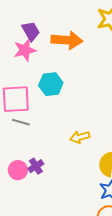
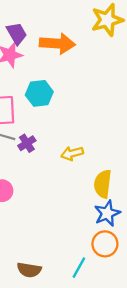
purple cross: (36, 166) -> (27, 143), moved

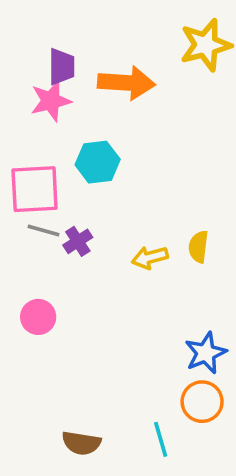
purple trapezoid: (17, 33) -> (62, 67), turned 30
yellow semicircle: (103, 184) -> (198, 247), moved, size x0.7
cyan line: (79, 268) -> (161, 439), turned -45

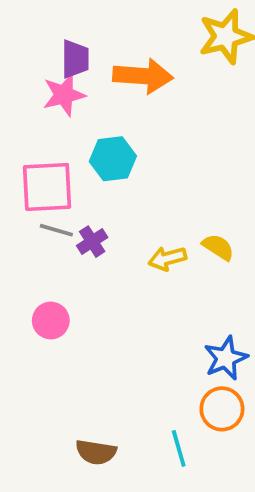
yellow semicircle: (198, 247) -> (218, 247), turned 116

